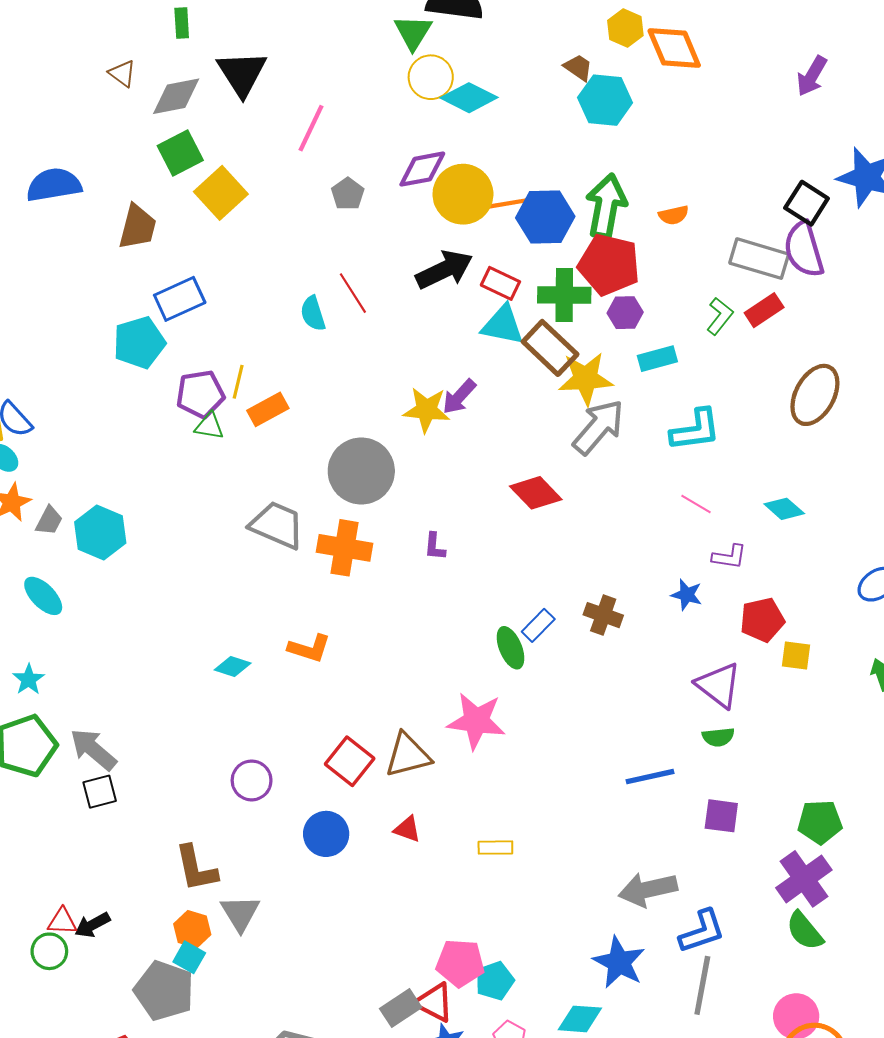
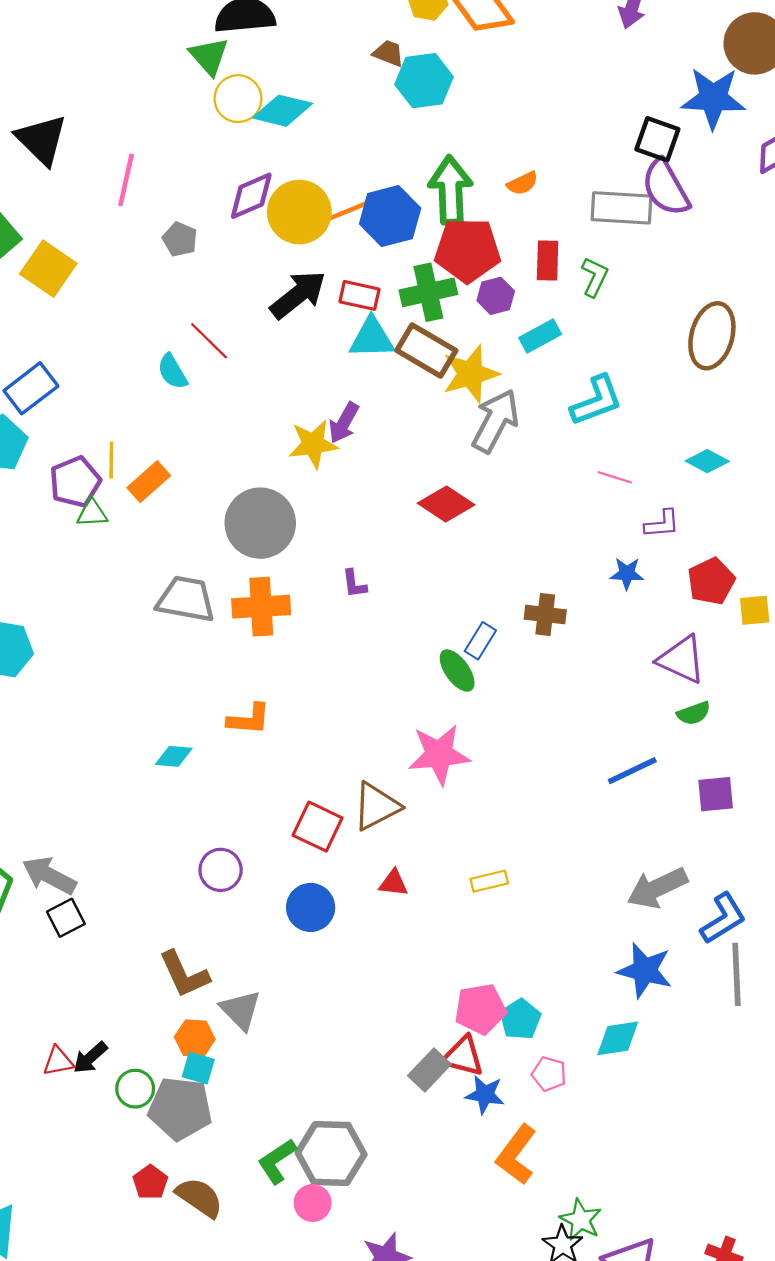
red rectangle: (764, 310) -> (548, 261), moved, turned -42
green circle: (49, 951) -> (135, 1089), moved

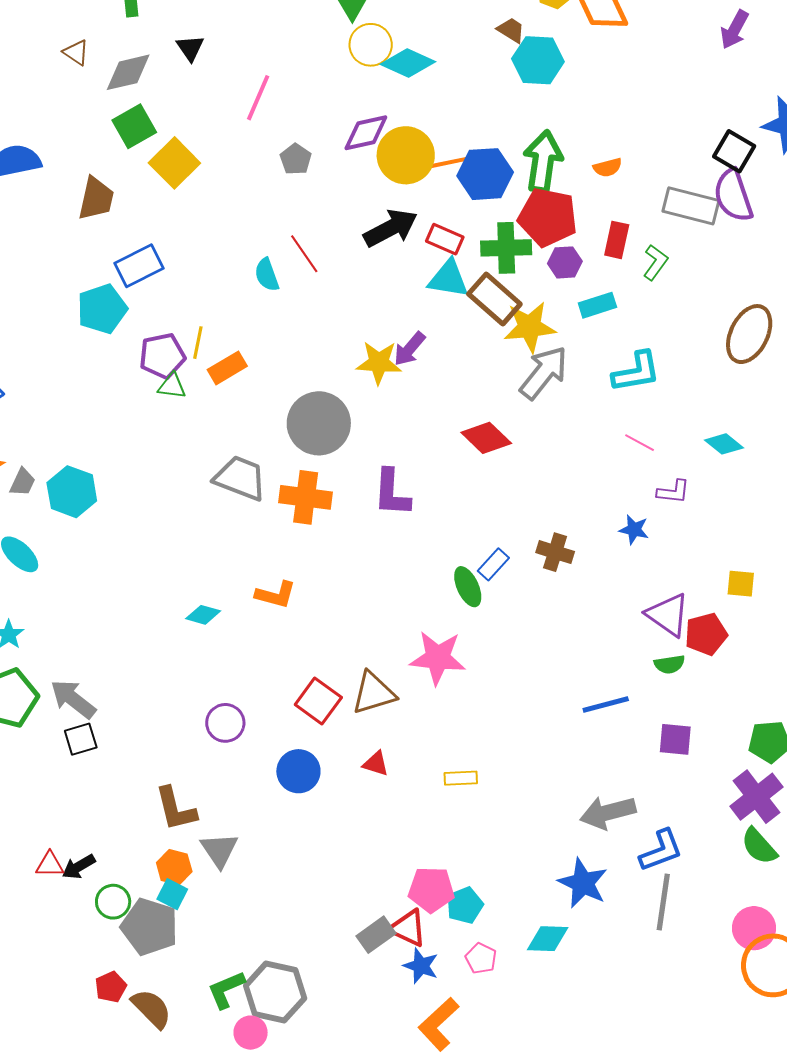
black triangle: (41, 140) -> (190, 48), size x0.6
red pentagon: (711, 581) -> (706, 634), moved
purple L-shape: (354, 584) -> (392, 493), size x1.8

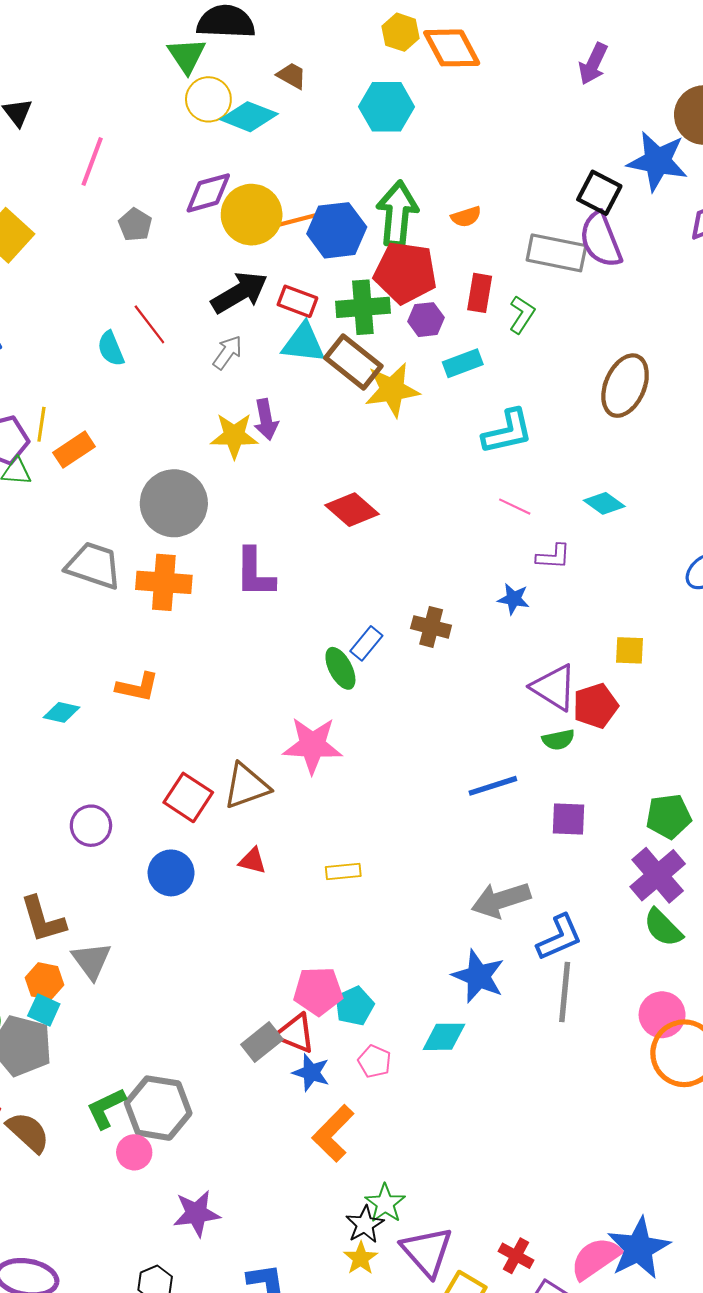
brown trapezoid: (511, 30) -> (292, 76), moved
purple arrow: (409, 349) -> (266, 419), turned -48
gray arrow: (544, 373) -> (227, 352), moved, size x0.6

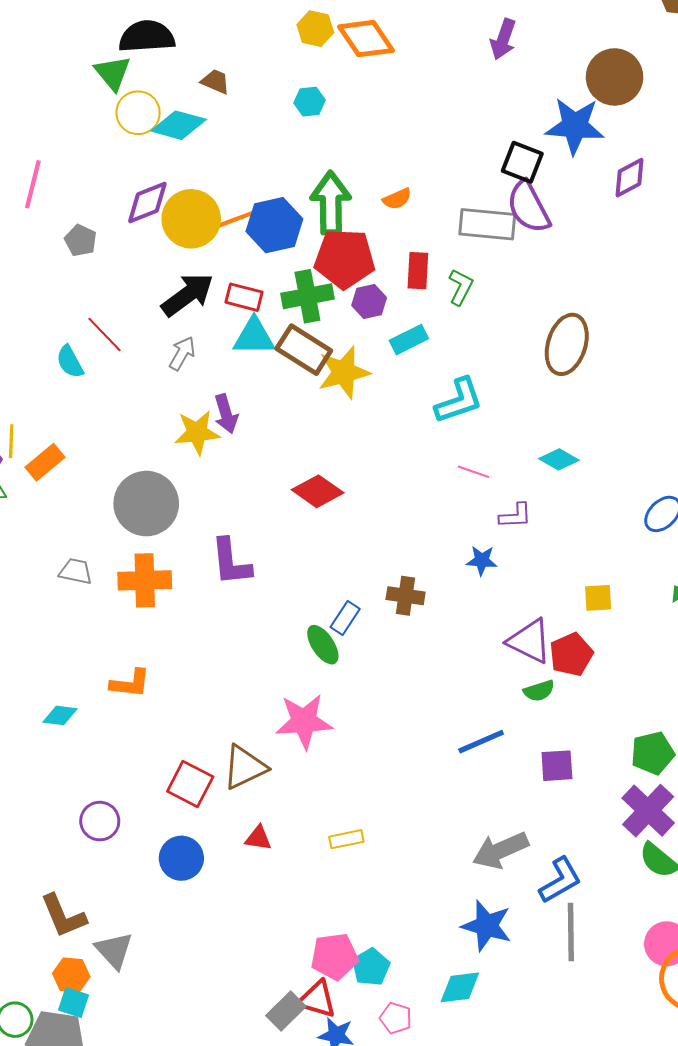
cyan hexagon: (387, 107) -> (310, 102), size x0.6
gray trapezoid: (94, 565) -> (76, 571), size x0.6

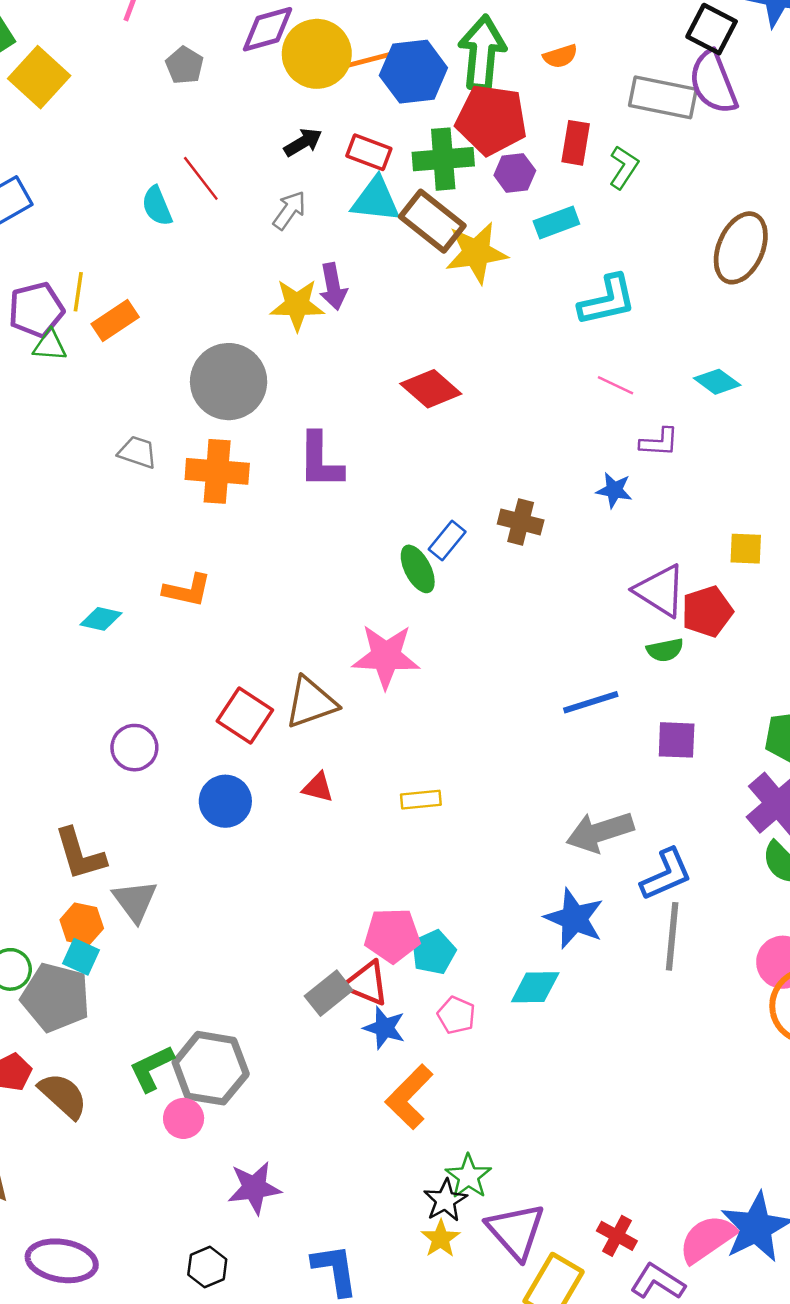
black arrow: (188, 295) -> (303, 142), size x0.6

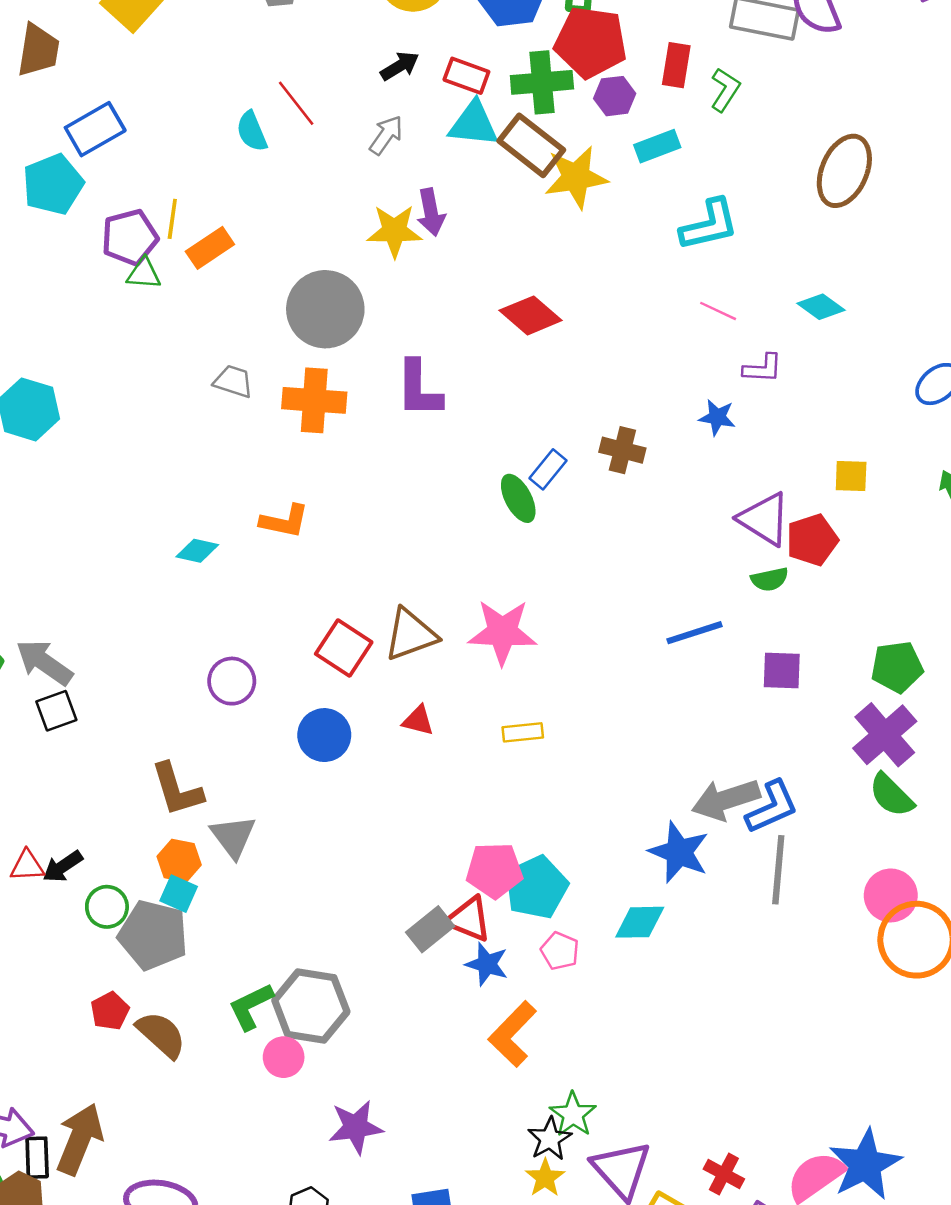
pink star: (386, 656) -> (502, 632), moved
gray arrow: (600, 832) -> (726, 800), moved
cyan pentagon: (433, 952) -> (536, 887), size x1.4

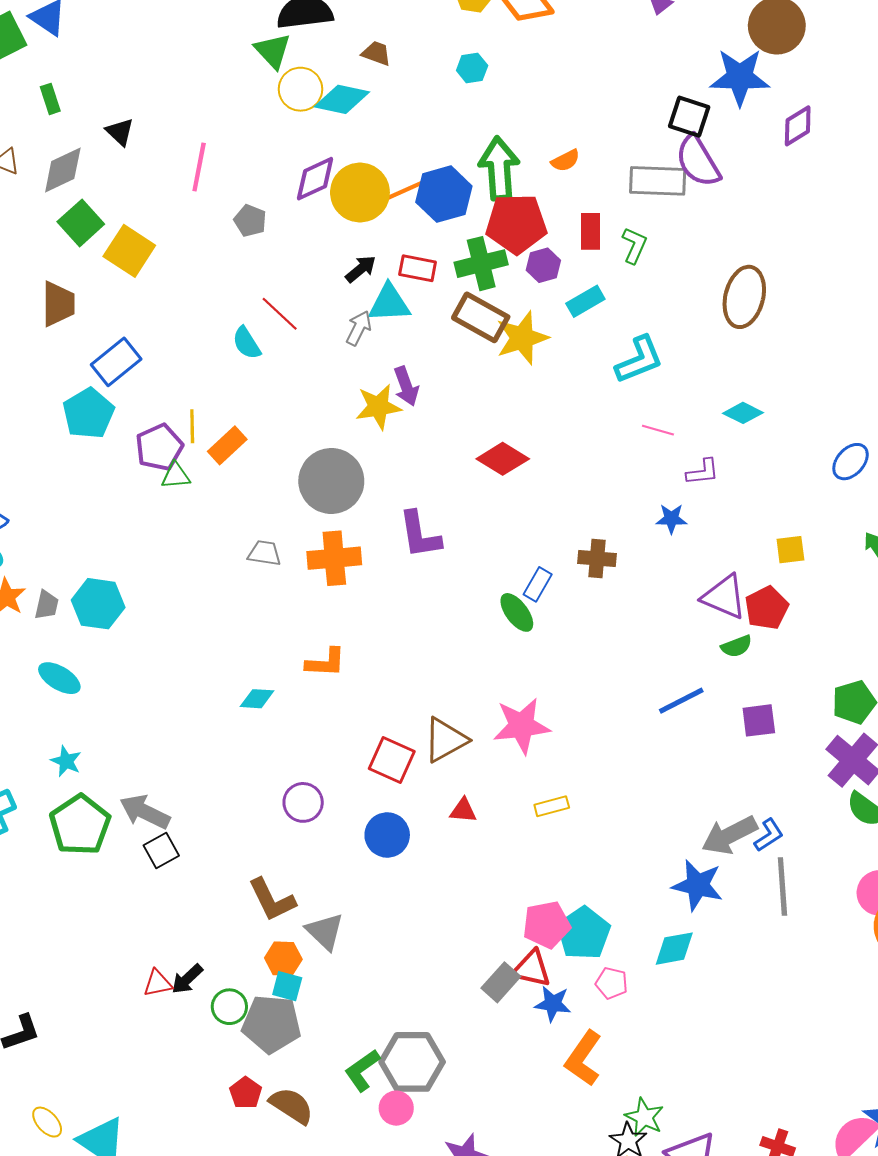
cyan triangle: (474, 124) -> (389, 303), moved
blue L-shape: (772, 807) -> (769, 835), size x0.7

